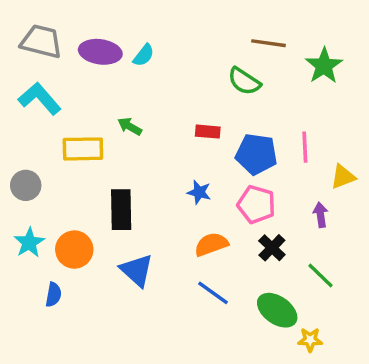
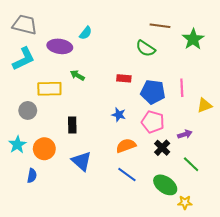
purple ellipse: (100, 52) -> (60, 46), moved
cyan L-shape: (40, 99) -> (24, 59), turned 105
gray circle: (26, 185) -> (28, 110), moved
black rectangle: (121, 210) -> (72, 125), size x0.7
purple arrow: (321, 215) -> (185, 134), moved, turned 80

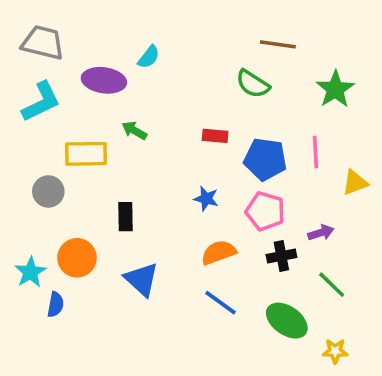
green star: (193, 39) -> (335, 89), moved
cyan star: (17, 145) -> (30, 272), moved
black cross: (162, 148) -> (281, 256), turned 35
yellow star: (185, 202) -> (335, 351), moved

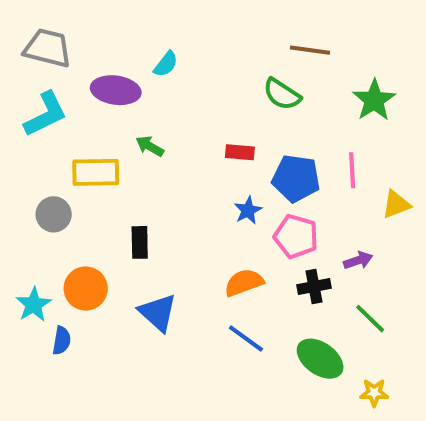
blue star: (206, 199) -> (248, 210), moved, turned 30

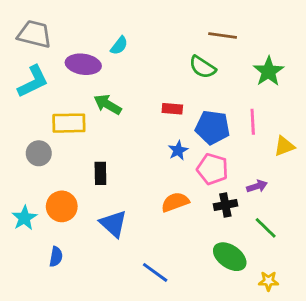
green arrow: (150, 146) -> (108, 104), size x1.4
blue line: (246, 339) -> (155, 272), moved
blue semicircle: (62, 341) -> (56, 257), moved

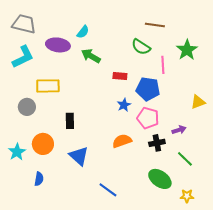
green arrow: (108, 104) -> (91, 56), moved
pink line: (253, 122) -> (163, 65), moved

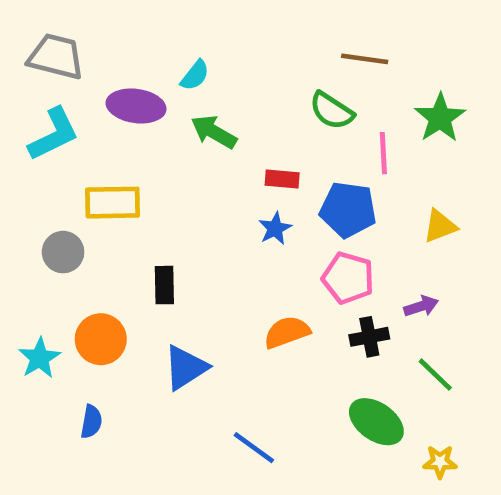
yellow triangle: (198, 102) -> (440, 226), moved
blue star: (124, 105) -> (275, 228), moved
blue triangle: (79, 156) -> (186, 367), turned 45

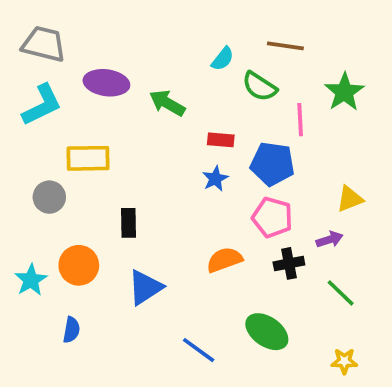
cyan semicircle: (195, 75) -> (223, 59), moved
yellow triangle: (440, 226) -> (350, 199), moved
green ellipse: (376, 422) -> (267, 332), moved

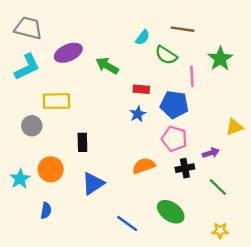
purple ellipse: (106, 83) -> (68, 53), turned -32
yellow triangle: (350, 199) -> (234, 127), moved

